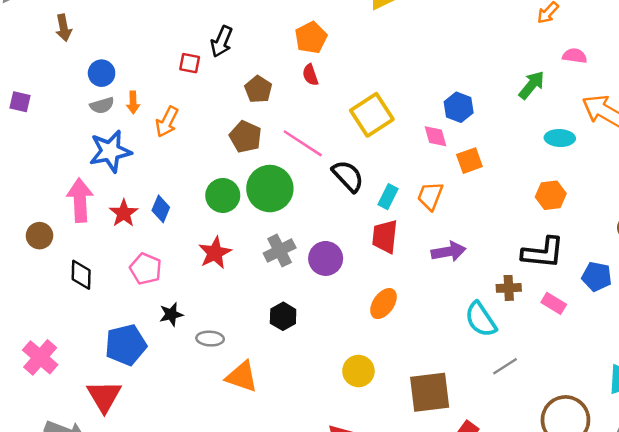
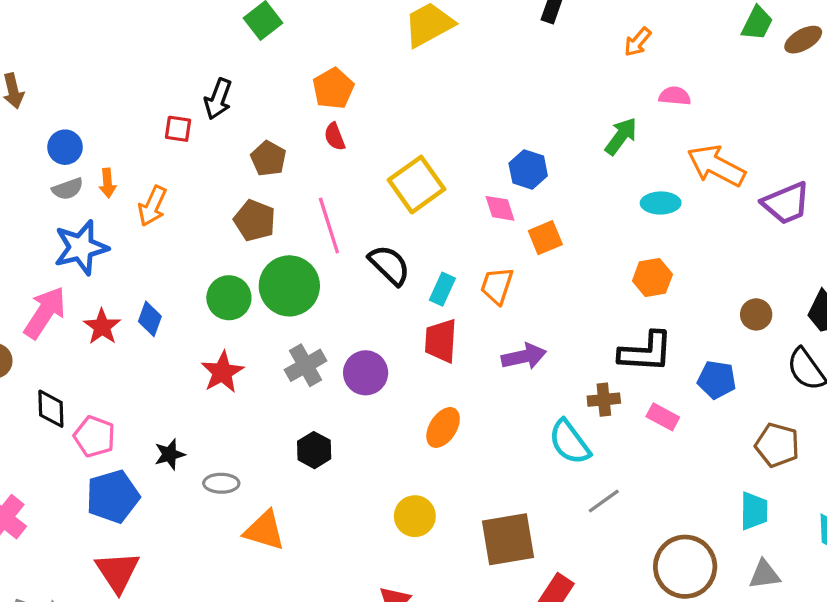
pink line: (303, 143) -> (329, 225), turned 42
pink arrow: (80, 200) -> (45, 313), turned 39
pink pentagon: (146, 269) -> (94, 437), moved
red triangle: (104, 396) -> (117, 572), moved

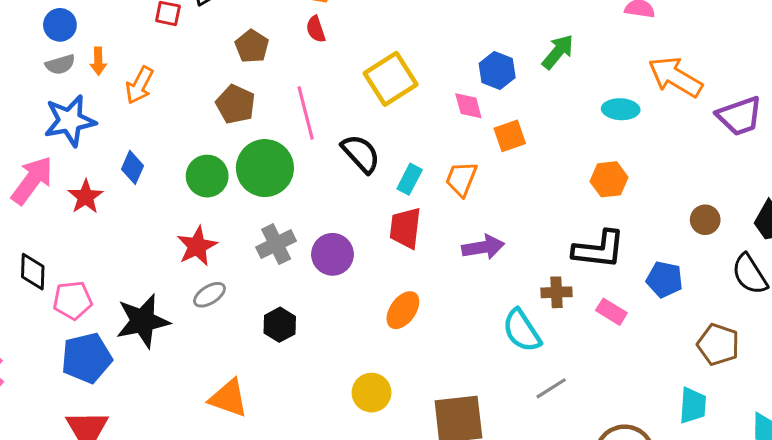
green arrow: (621, 136) -> (558, 52), moved
blue diamond: (150, 319) -> (132, 167), moved
pink pentagon: (94, 437) -> (73, 300), turned -30
black star: (170, 454) -> (143, 321), size x1.8
gray ellipse: (221, 483) -> (209, 295), moved, turned -36

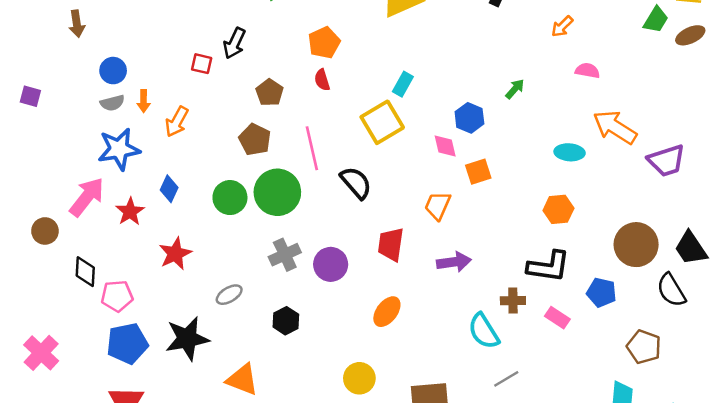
green arrow: (558, 52) -> (515, 89), moved, size x0.7
cyan rectangle: (410, 179) -> (403, 84), moved
brown circle: (705, 220) -> (636, 245), size x1.8
red star: (197, 246) -> (175, 254), moved
black star: (143, 321) -> (187, 339), moved

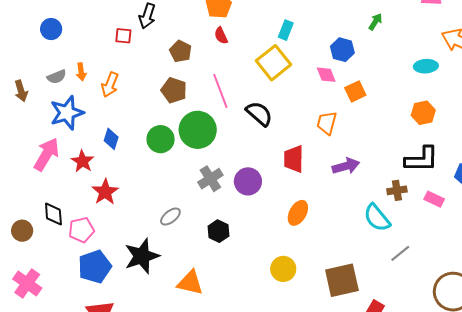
brown arrow: (77, 24) -> (21, 91), moved
blue circle: (113, 71) -> (51, 29), moved
brown circle: (45, 231) -> (22, 231), moved
red star: (175, 254) -> (105, 192), moved

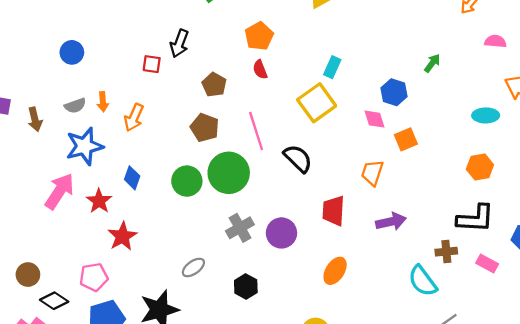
black diamond: (53, 214) -> (54, 301), moved, turned -55

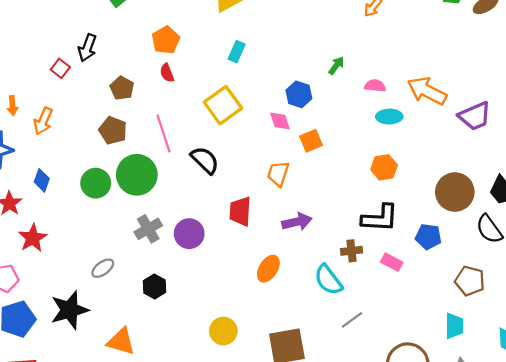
pink semicircle: (495, 41) -> (375, 86), moved
red square: (152, 64) -> (60, 68), turned 30
cyan rectangle: (332, 67) -> (237, 52), moved
orange ellipse: (335, 271) -> (268, 269), moved

